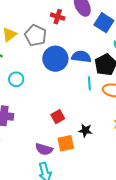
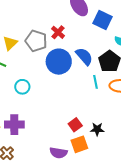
red cross: (58, 17) -> (58, 32), moved, turned 32
blue semicircle: (81, 57) -> (84, 56), turned 48
red square: (58, 117) -> (75, 125), moved

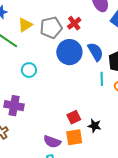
gray pentagon: (36, 41) -> (51, 28), turned 30

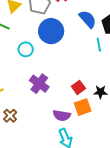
blue circle: (69, 52) -> (51, 31), moved
purple cross: (14, 106) -> (39, 84), moved, turned 36

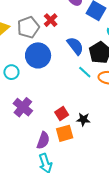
cyan line: (99, 45) -> (85, 72), turned -40
purple semicircle: (62, 115) -> (43, 140), turned -84

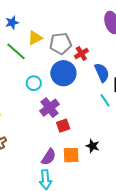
red cross: (51, 20) -> (81, 53), moved
purple cross: (23, 107) -> (50, 108), moved
red square: (62, 113) -> (63, 126), moved

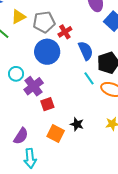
cyan circle: (34, 83) -> (16, 74), moved
orange square: (71, 155) -> (56, 133), turned 30
purple semicircle: (49, 157) -> (21, 136), moved

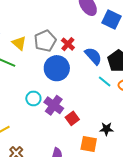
yellow triangle: (18, 17) -> (19, 43), turned -35

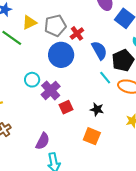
yellow triangle: (19, 43) -> (29, 23), turned 42
black star: (106, 129) -> (97, 109), moved
orange square: (89, 144) -> (92, 136), moved

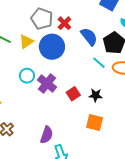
yellow triangle: (29, 23) -> (26, 42), moved
gray pentagon: (55, 26) -> (42, 19), turned -30
red square: (66, 107) -> (73, 94), moved

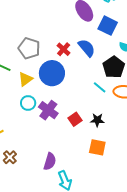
gray pentagon: (42, 19) -> (29, 48), moved
blue semicircle: (89, 37) -> (87, 48), moved
yellow triangle: (26, 42) -> (26, 79), moved

